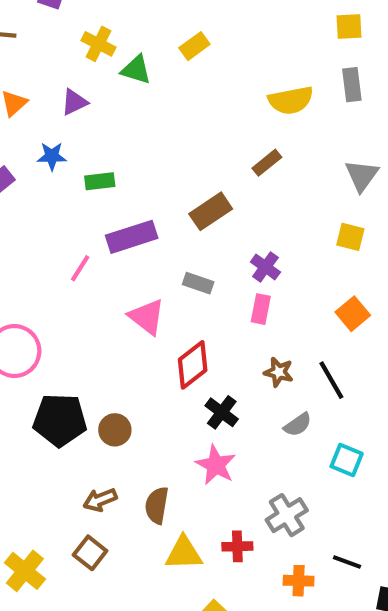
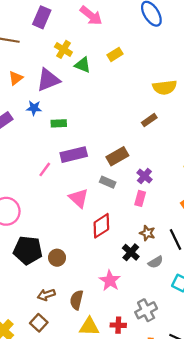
purple triangle: (74, 102) -> (48, 80), size x1.6
brown rectangle: (211, 211) -> (117, 156), moved
black cross: (222, 412) -> (131, 252), moved

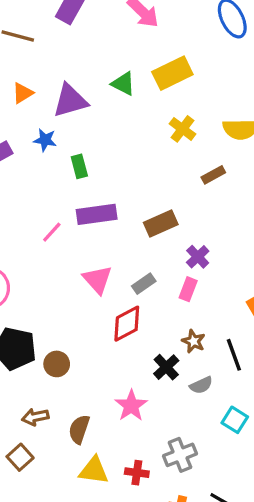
yellow cross: (63, 49) -> (182, 129), moved
yellow rectangle: (115, 54) -> (172, 73), size x1.6
green rectangle: (59, 123) -> (79, 166), turned 72
gray rectangle: (108, 182) -> (144, 284), moved, turned -64

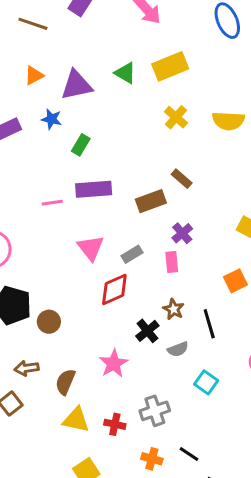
green rectangle: (79, 166) -> (81, 145), turned 42
brown rectangle: (213, 175) -> (182, 179), moved, turned 66
pink line: (52, 232) -> (52, 203), turned 36
pink rectangle: (188, 289) -> (172, 262), turned -30

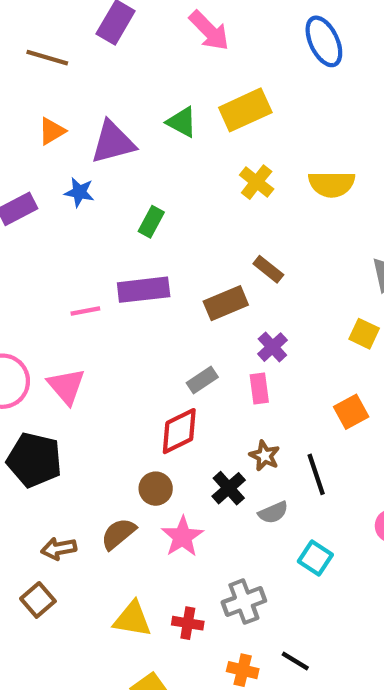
green rectangle: (81, 145) -> (151, 222), moved
pink triangle: (91, 248) -> (66, 386), moved
brown circle: (49, 322) -> (156, 489), moved
brown semicircle: (65, 382) -> (118, 534), moved, turned 30

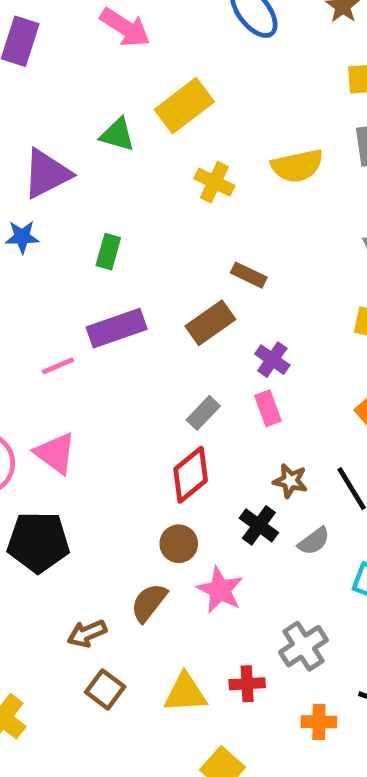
brown square: (38, 600) -> (105, 689), moved

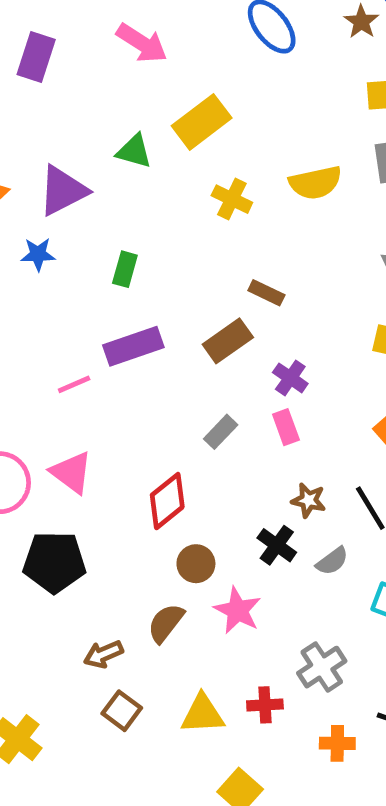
red diamond: (191, 475) -> (167, 501), moved

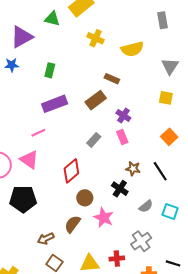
yellow semicircle: (315, 183) -> (132, 49), moved
pink line: (74, 384) -> (38, 133), moved
gray semicircle: (332, 561) -> (146, 206), moved

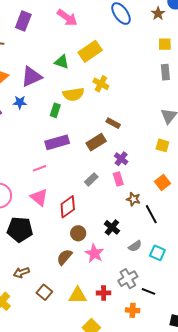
yellow semicircle: (132, 49) -> (73, 94), moved
pink triangle: (29, 160) -> (39, 197), moved
brown star: (133, 169) -> (133, 199), moved
brown arrow: (46, 239) -> (21, 273), moved
black line: (173, 263) -> (149, 291), moved

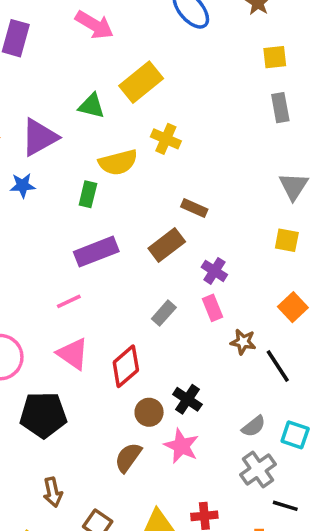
black cross: (112, 227) -> (187, 399), moved
brown arrow: (21, 273) -> (53, 492), turned -77
gray cross: (128, 279) -> (258, 470), moved

